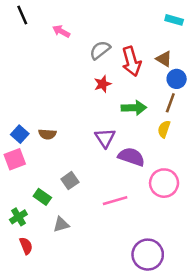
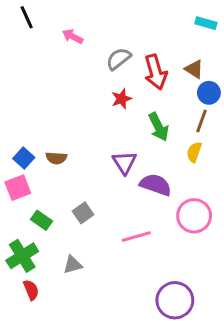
green arrow: (134, 108) -> (159, 127), turned 65
green rectangle: (42, 197) -> (41, 220), moved
green cross: (18, 217) -> (22, 256), size x1.5

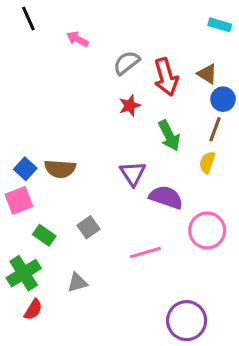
brown semicircle: (56, 158) -> (60, 169), size x1.4
red semicircle: (31, 290) -> (33, 310), turned 54

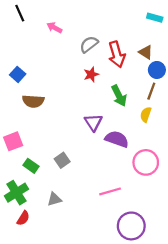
blue square: (25, 169) -> (18, 74), moved
brown semicircle: (60, 169) -> (33, 101), moved
pink line: (145, 253) -> (110, 191), moved

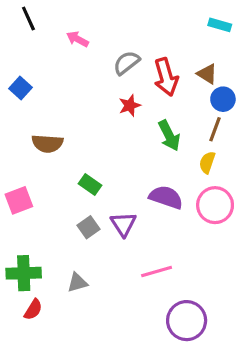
blue square: (18, 74) -> (21, 88), moved
purple triangle: (93, 122) -> (123, 224), moved
pink circle: (146, 162) -> (215, 205), moved
green rectangle: (31, 166) -> (90, 185), moved
green cross: (16, 193) -> (24, 273), turned 30

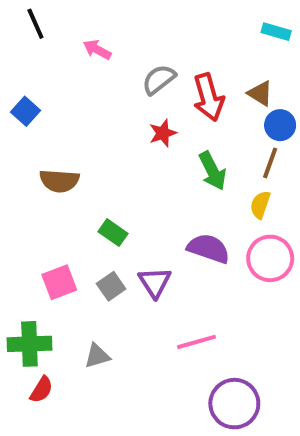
pink square: (19, 200) -> (59, 282), moved

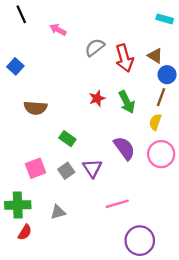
red star: (163, 133) -> (97, 98), moved
purple semicircle: (208, 248) -> (124, 148), turned 35

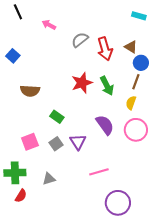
red star: (97, 98) -> (82, 83), size x1.5

